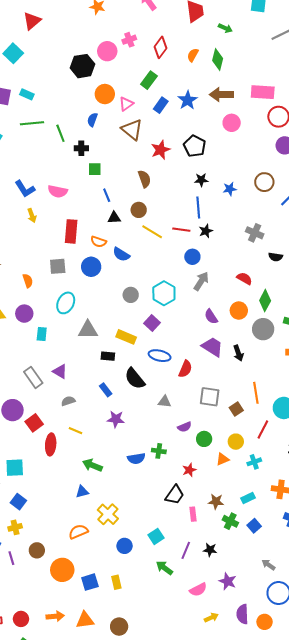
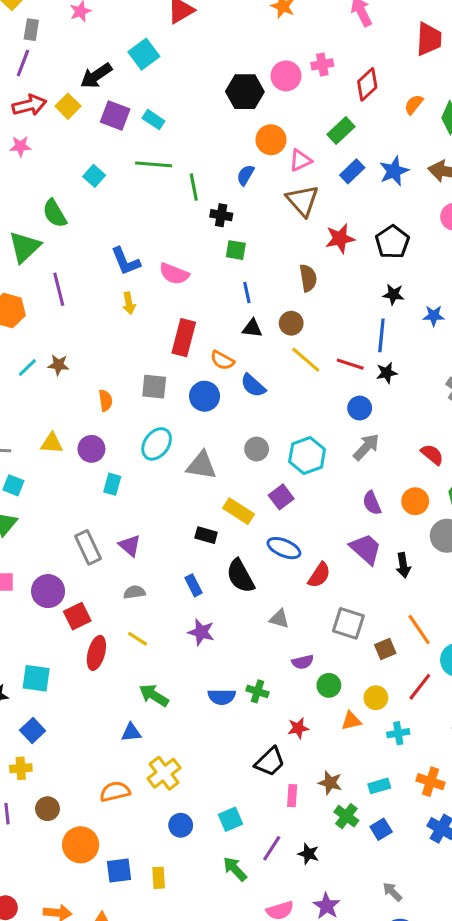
gray triangle: (88, 330) -> (201, 465), moved
orange line: (256, 393) -> (419, 630), turned -35

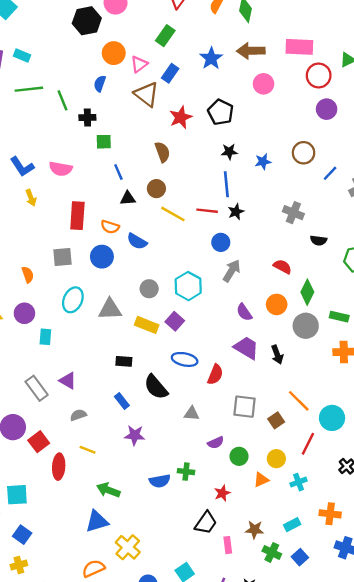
blue rectangle: (352, 171) -> (170, 73), moved
yellow rectangle: (239, 511) -> (147, 325), moved
blue triangle: (131, 732) -> (97, 521), size x1.5

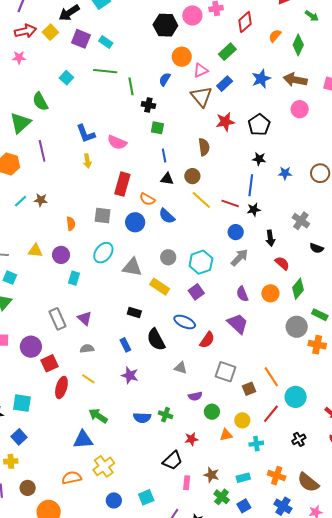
purple square: (175, 321) -> (196, 292), moved
gray circle: (306, 326) -> (297, 327), moved
black arrow: (277, 355) -> (270, 238), moved

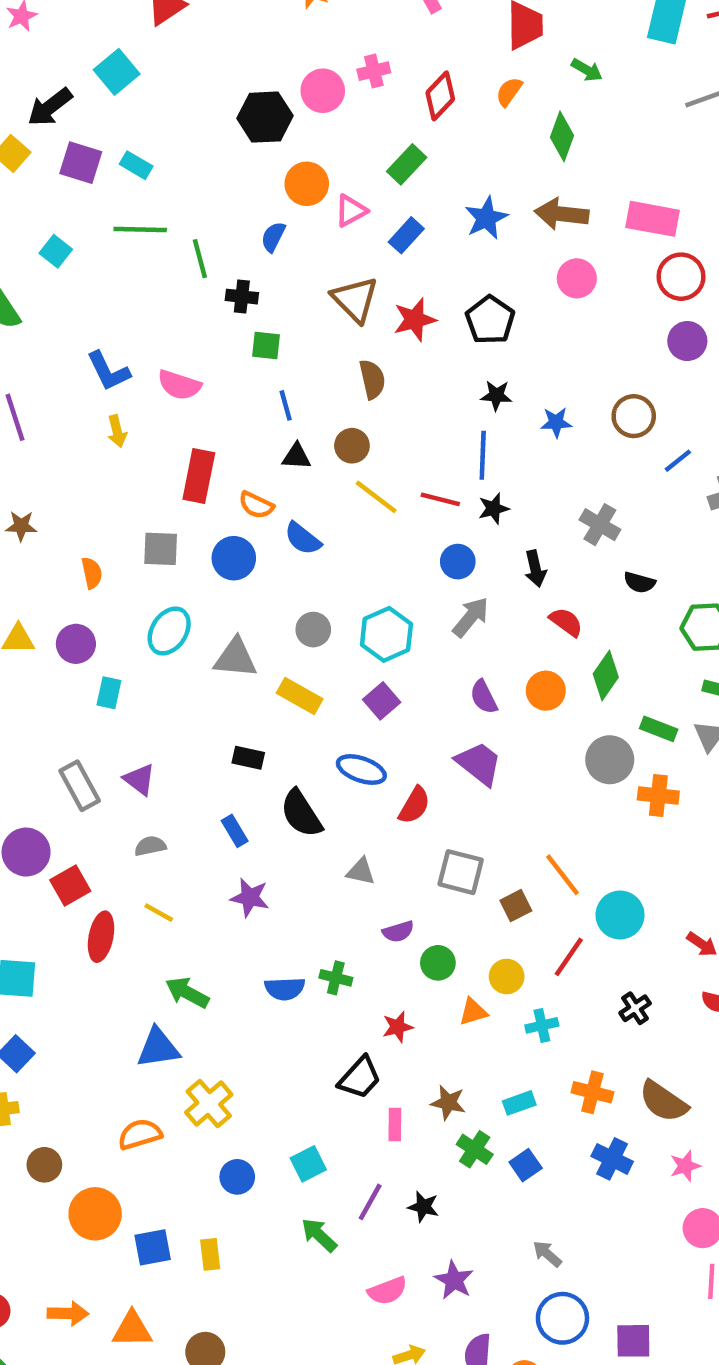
orange semicircle: (275, 36) -> (509, 92), moved
brown triangle: (201, 97) -> (355, 299), moved

